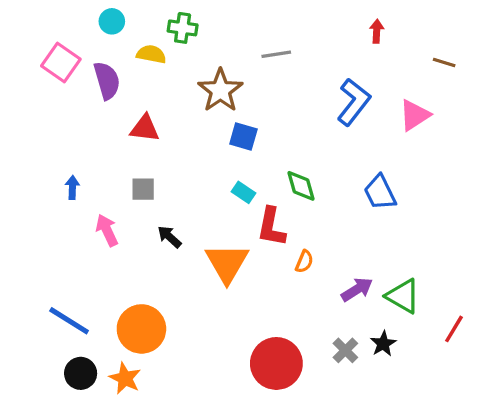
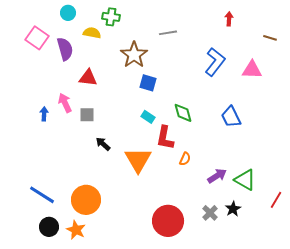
pink triangle: (415, 115) -> (252, 70), turned 35
pink arrow: (107, 230) -> (65, 103), moved

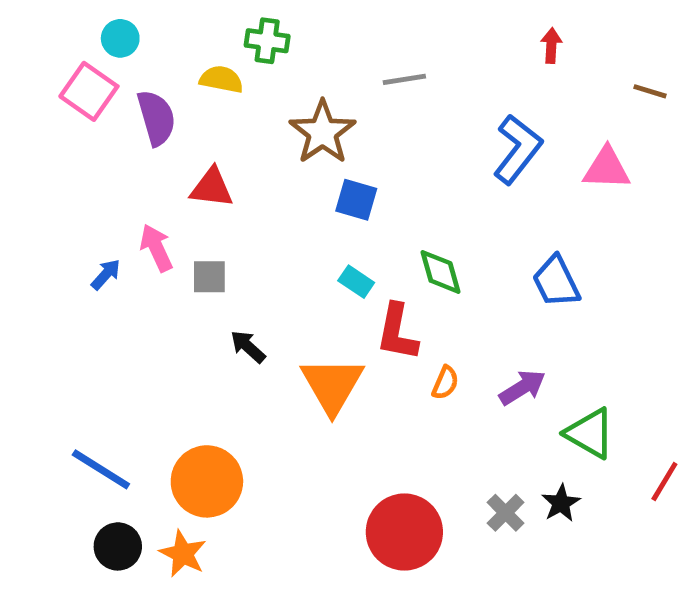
cyan circle: (68, 13) -> (120, 38), moved
blue arrow: (44, 114) -> (106, 274), turned 40
purple arrow: (217, 176) -> (522, 388), moved

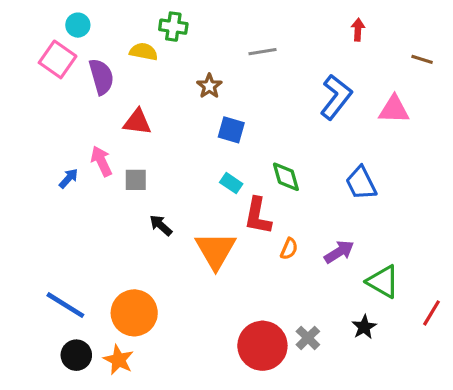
brown star: (323, 132) -> (209, 86), size x0.6
gray cross: (506, 513) -> (308, 338), moved

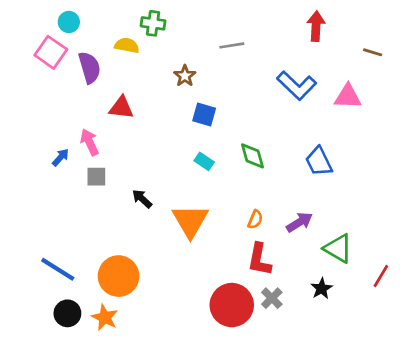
red arrow: (358, 30) -> (316, 26), size x1.5
blue L-shape: (336, 97) -> (297, 85), turned 96
gray square: (136, 180) -> (96, 177), moved
red L-shape: (258, 216) -> (259, 259), moved

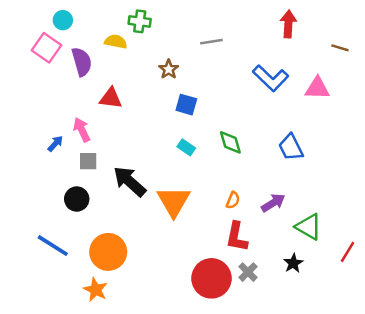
black arrow: (142, 199) -> (130, 181), size x1.8
black circle: (67, 313) -> (77, 199), moved

